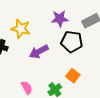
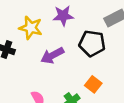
purple star: (60, 19) -> (63, 16), moved

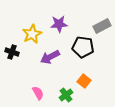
yellow star: (31, 28) -> (32, 34), turned 30

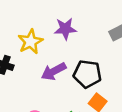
black pentagon: (83, 47) -> (87, 74), moved

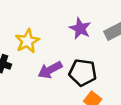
purple star: (65, 29) -> (80, 28), moved, turned 30

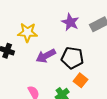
yellow star: (27, 41) -> (27, 32), turned 30

